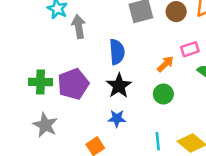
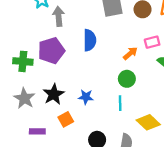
purple pentagon: (73, 84) -> (51, 51), moved
black star: (119, 86) -> (54, 94), moved
cyan line: (158, 141) -> (120, 103), moved

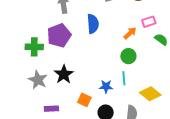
blue star: (86, 97) -> (106, 87), moved
orange square: (66, 119) -> (84, 100), moved, turned -32

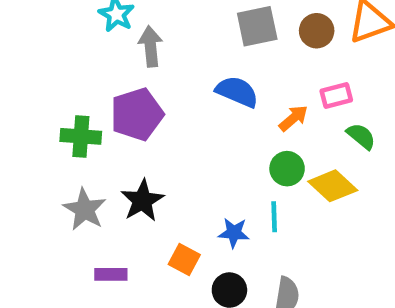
blue semicircle: (93, 24) -> (237, 92), moved, turned -66
yellow diamond: (150, 94) -> (333, 186), moved

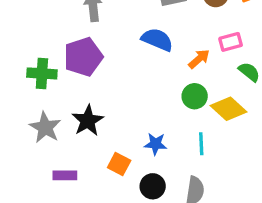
cyan line: (274, 217) -> (201, 144), moved

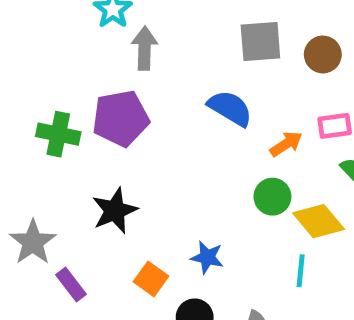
gray star: (45, 127) -> (33, 242), moved
cyan line: (201, 144) -> (301, 271), moved
purple rectangle: (65, 175) -> (71, 285), turned 45

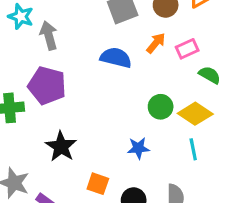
purple pentagon: (121, 118) -> (47, 86), turned -30
orange arrow: (286, 144) -> (156, 43), moved
blue star: (207, 257) -> (138, 148), moved

